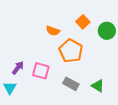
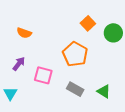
orange semicircle: (53, 31) -> (24, 33), moved
purple arrow: (18, 68) -> (19, 64), moved

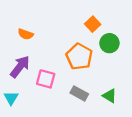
green circle: (113, 33) -> (109, 43), moved
purple arrow: (19, 64) -> (20, 67), size x1.5

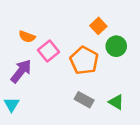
pink square: (46, 79) -> (48, 51), moved, turned 36

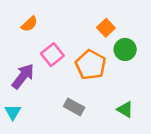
orange semicircle: (27, 37) -> (29, 24), moved, turned -63
gray rectangle: (84, 100) -> (74, 107), moved

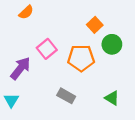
orange semicircle: (29, 24) -> (26, 12), moved
orange pentagon: (91, 65) -> (81, 58), turned -30

